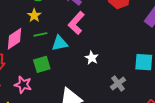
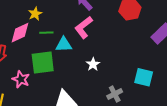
yellow star: (34, 15) -> (35, 14), moved
green square: (42, 64) -> (43, 62), size x1.4

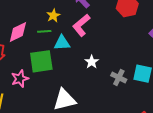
yellow star: (35, 14) -> (53, 15), moved
pink star: (21, 79) -> (20, 79), turned 30
gray cross: (115, 94) -> (119, 78), moved, turned -35

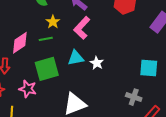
cyan triangle: (62, 43) -> (76, 58), moved
gray cross: (119, 78) -> (134, 97), moved
pink star: (20, 79) -> (28, 89), turned -30

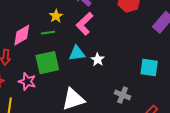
gray cross: (134, 97) -> (123, 95), moved

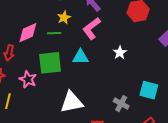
white star: (98, 59) -> (120, 53), moved
cyan square: (149, 67) -> (149, 90), moved

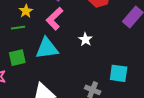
cyan triangle: (80, 57) -> (47, 48), size x1.4
green square: (50, 63) -> (17, 58), size x0.7

